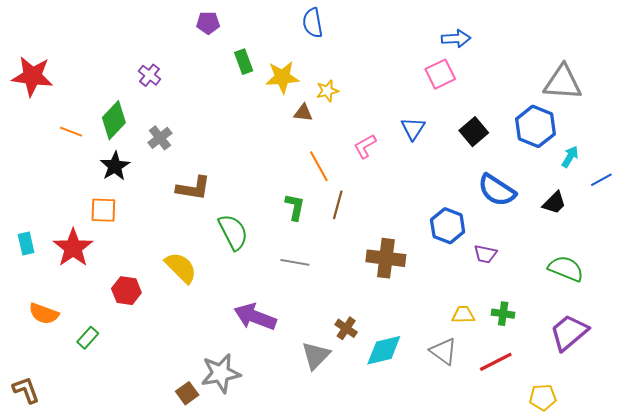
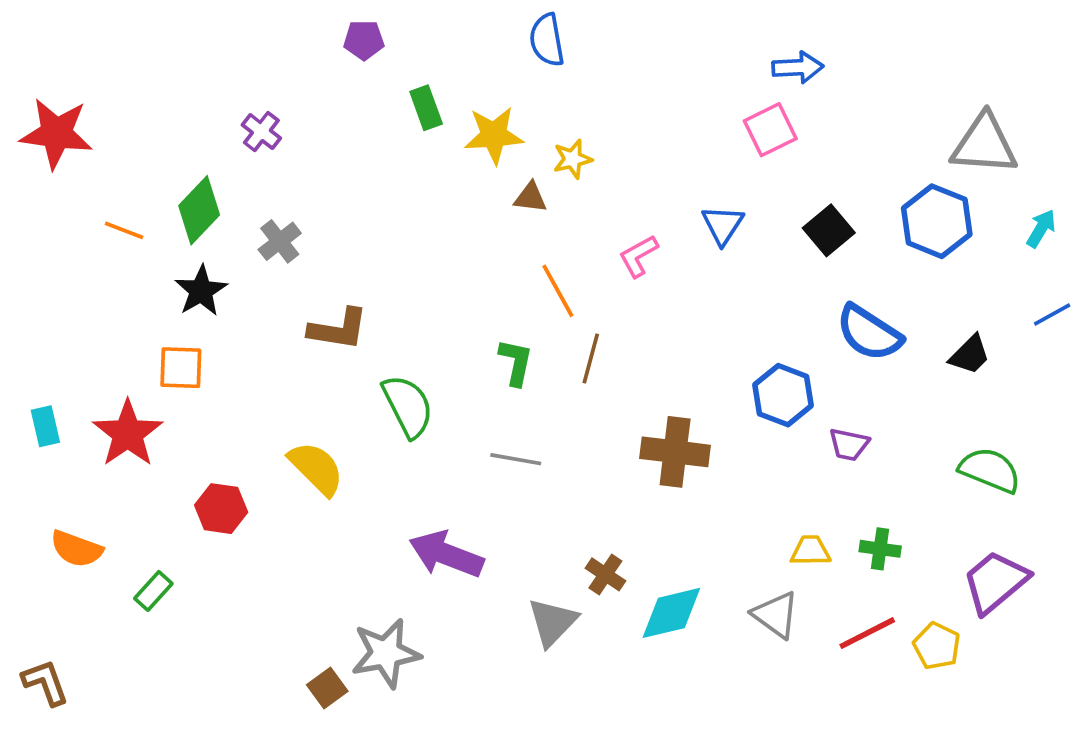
cyan arrow: (570, 157) -> (1041, 229), moved
yellow pentagon: (543, 397) -> (937, 646), moved, turned 30

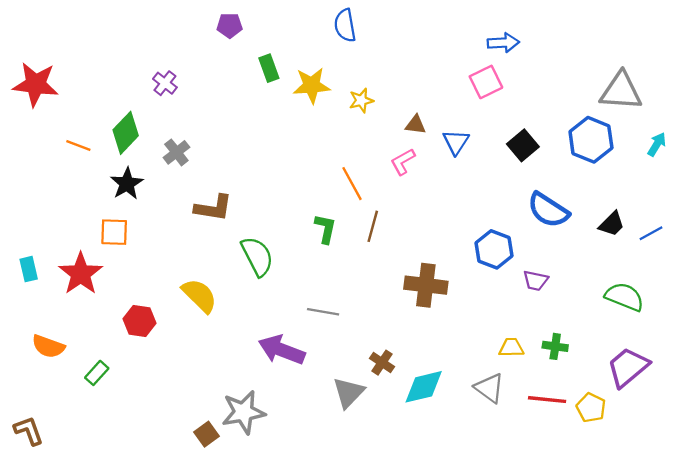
brown triangle: (530, 197) -> (415, 125), moved
blue line: (1052, 315) -> (651, 233), moved
gray line: (516, 459) -> (323, 312), moved
red line: (867, 633) -> (547, 400), turned 33

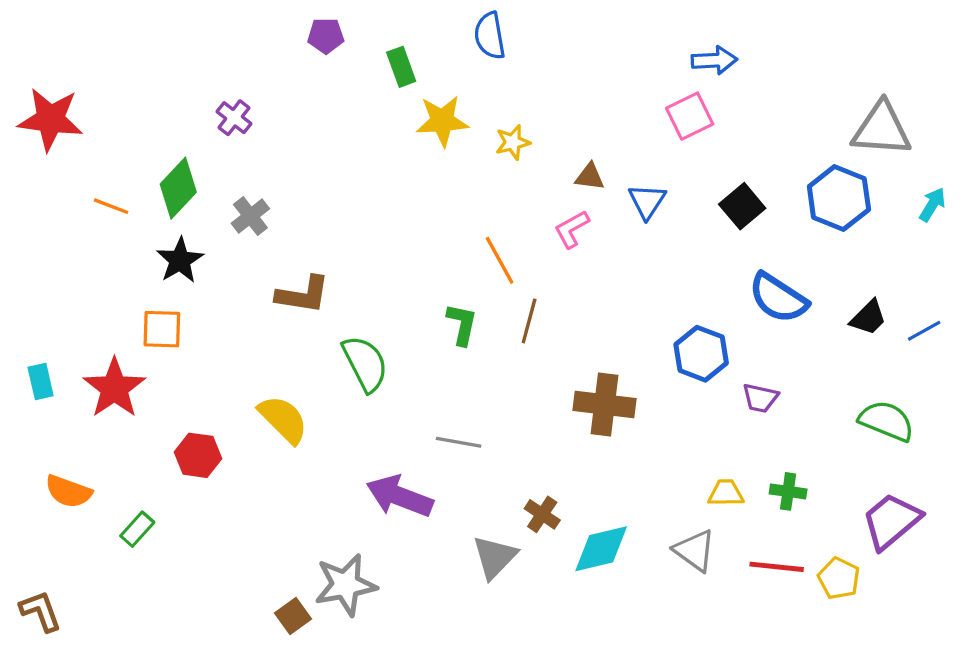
green rectangle: (269, 68) -> (401, 67), moved

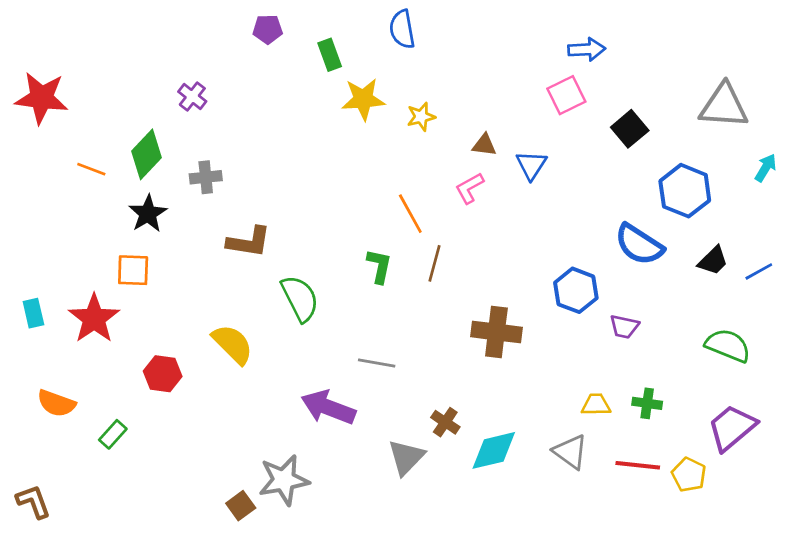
blue hexagon: (839, 198) -> (685, 191), moved
black square: (742, 206) -> (630, 129), moved
gray cross: (250, 216) -> (206, 177), turned 32

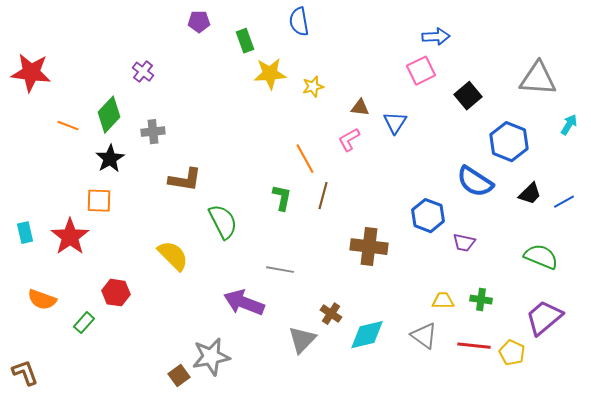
red hexagon: (163, 374) -> (116, 293), moved

